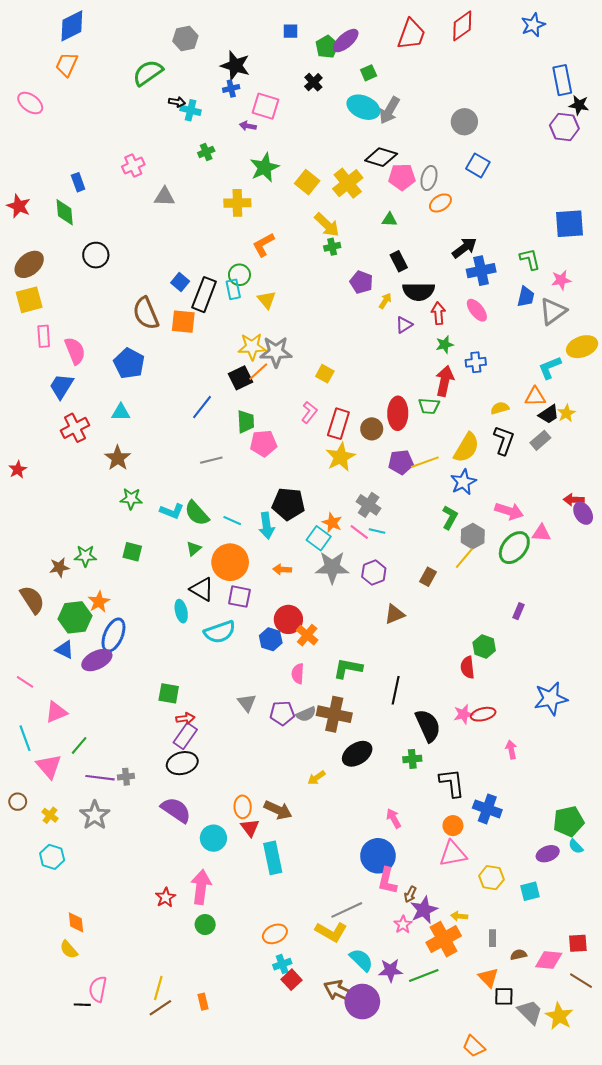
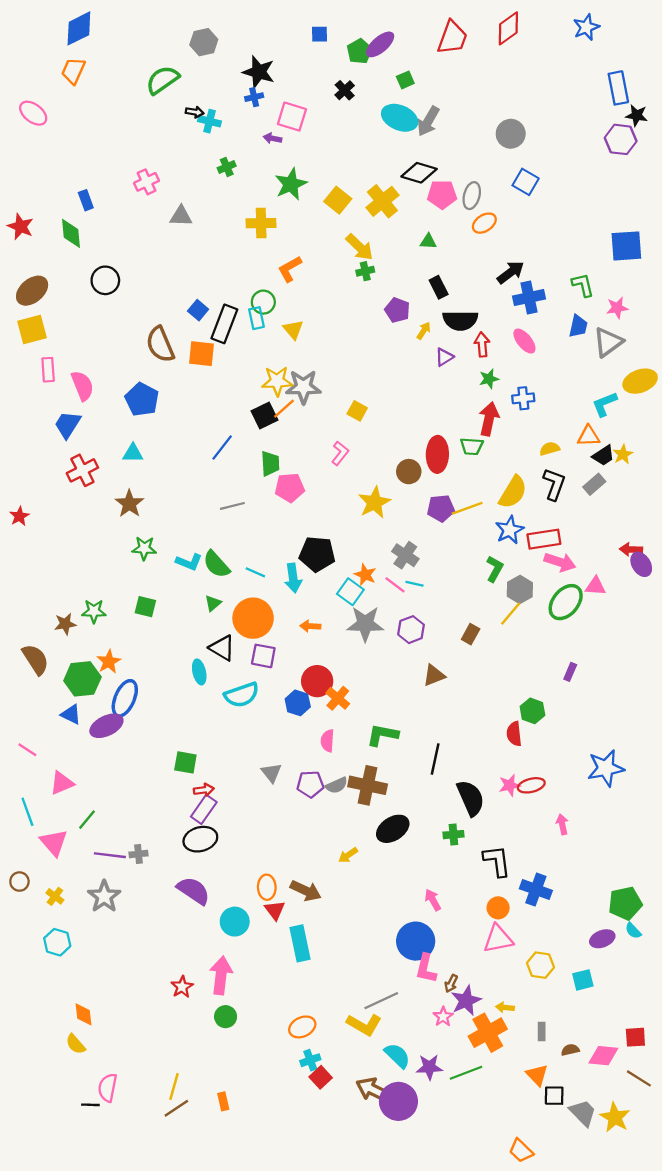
red rectangle: (338, 424) -> (544, 539), moved, turned 64

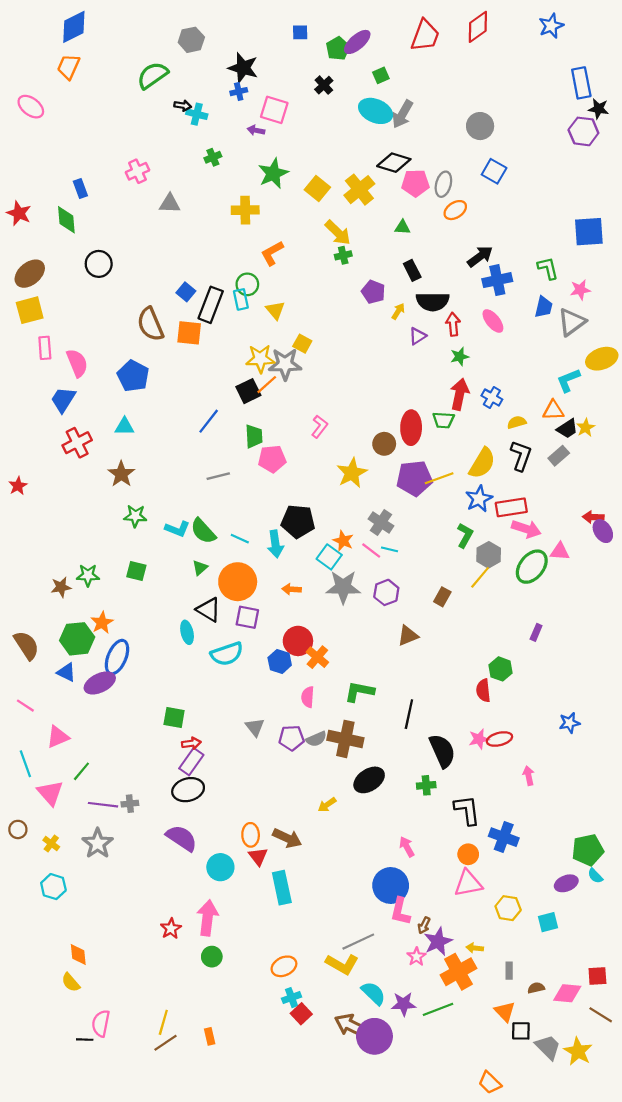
blue cross: (523, 398) -> (492, 397), moved, turned 36
yellow square: (357, 411) -> (302, 344), moved
purple pentagon: (441, 508) -> (414, 478), size x1.4
brown semicircle: (35, 659) -> (26, 645), moved
blue star: (606, 768) -> (569, 723), size x0.6

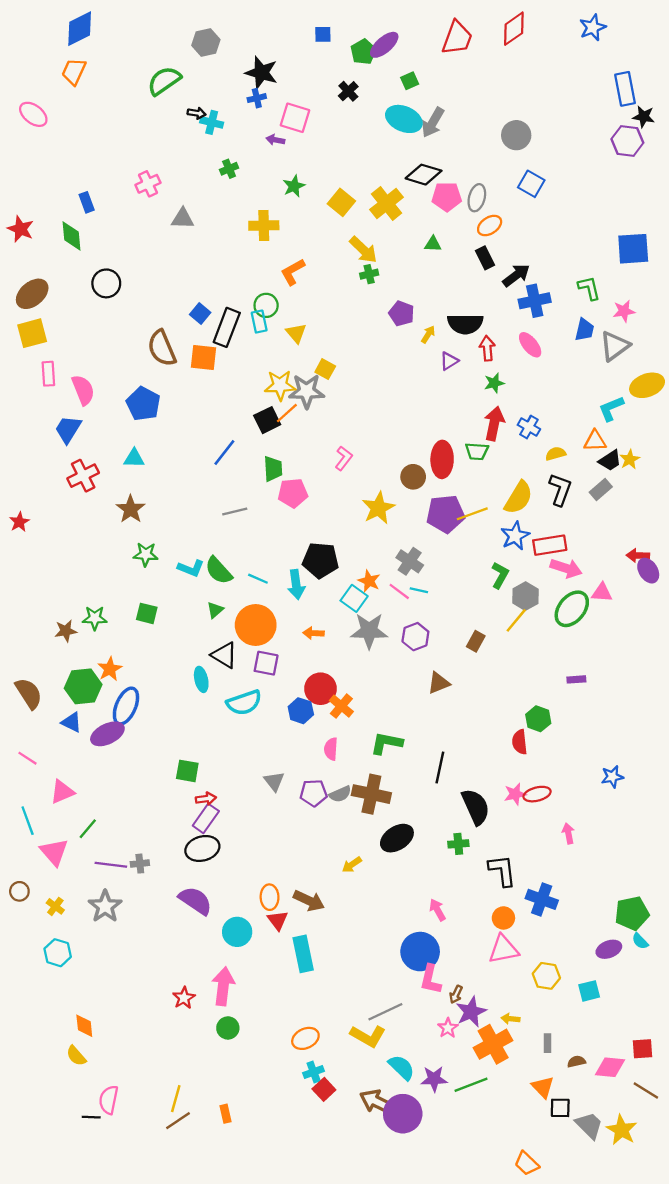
green star: (273, 173) -> (294, 186), size x0.7
black rectangle: (412, 270) -> (485, 258), moved
purple rectangle: (536, 632) -> (576, 679), turned 63

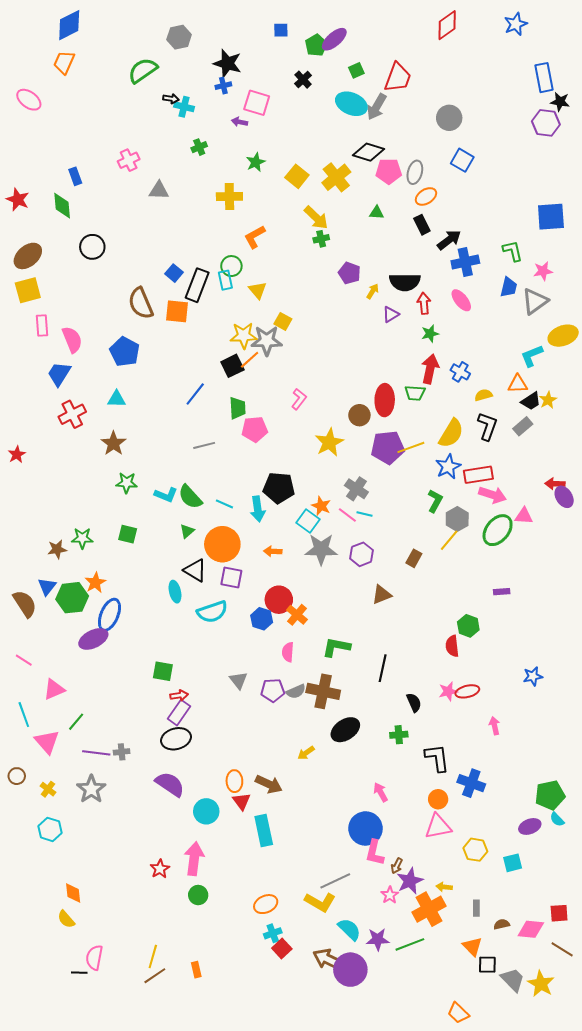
red trapezoid: (457, 38) -> (398, 78), moved
blue triangle: (72, 722) -> (47, 587), moved, turned 42
black semicircle: (476, 807) -> (414, 702), size x0.6

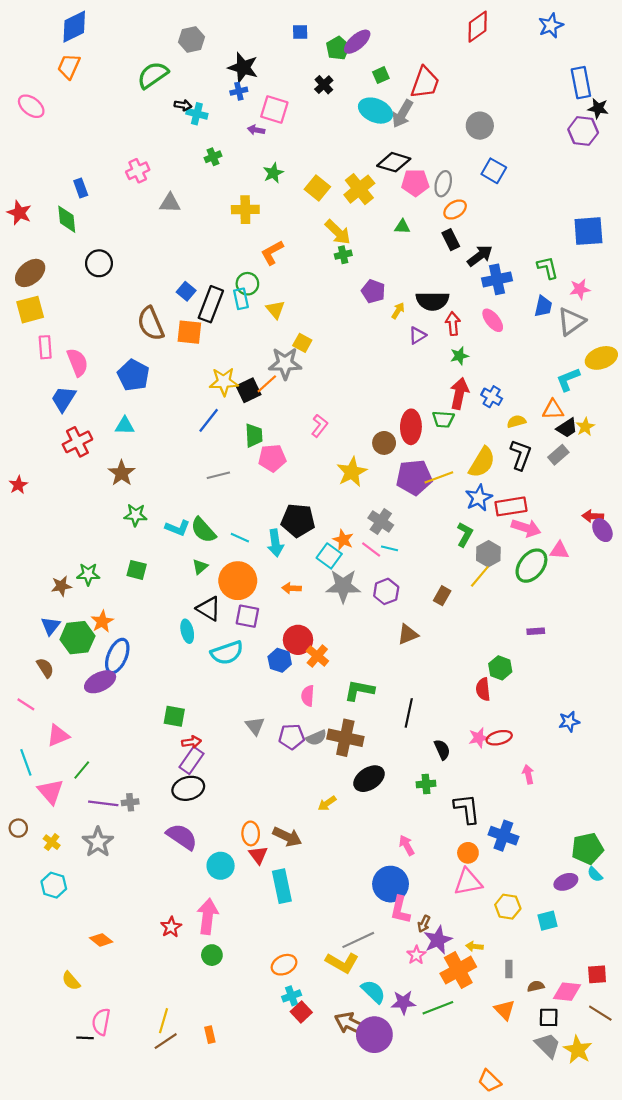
yellow star: (244, 336) -> (224, 382), moved
brown semicircle: (25, 604) -> (45, 668), moved, size x0.7
orange diamond: (73, 893) -> (101, 940), moved, turned -45
black square: (487, 965) -> (549, 1017), moved

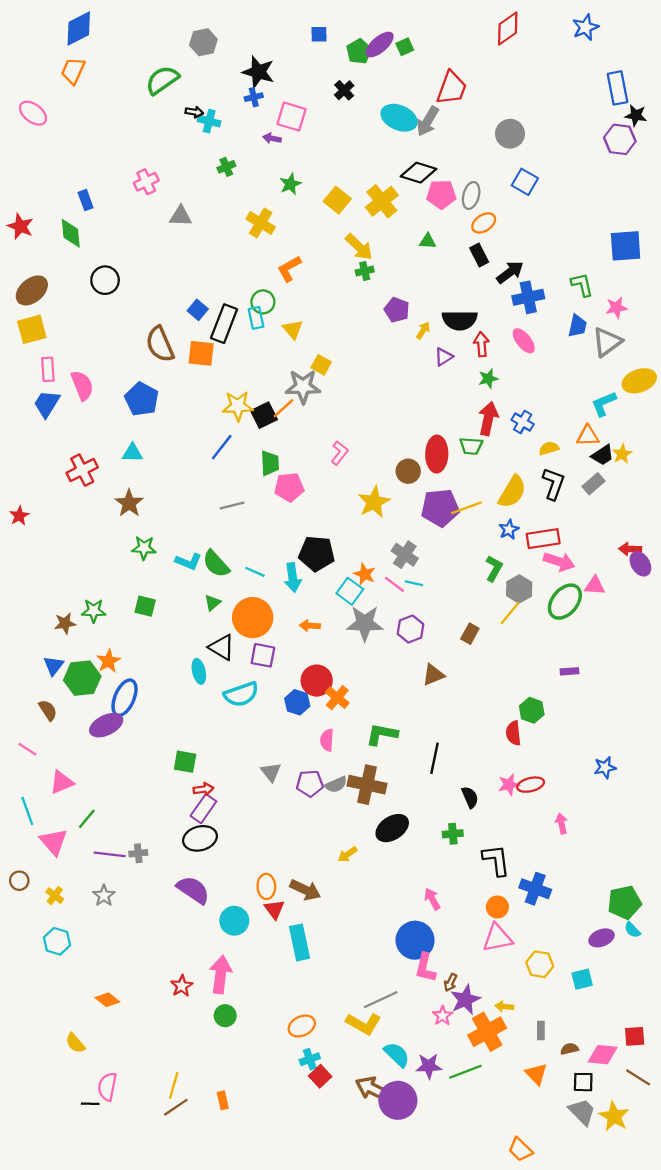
green square: (381, 75) -> (405, 47), moved
yellow cross: (245, 210) -> (261, 223), turned 32
blue trapezoid: (63, 399) -> (47, 404), moved
blue star: (479, 498) -> (509, 530), size x0.7
gray star: (98, 842) -> (104, 896), size x0.7

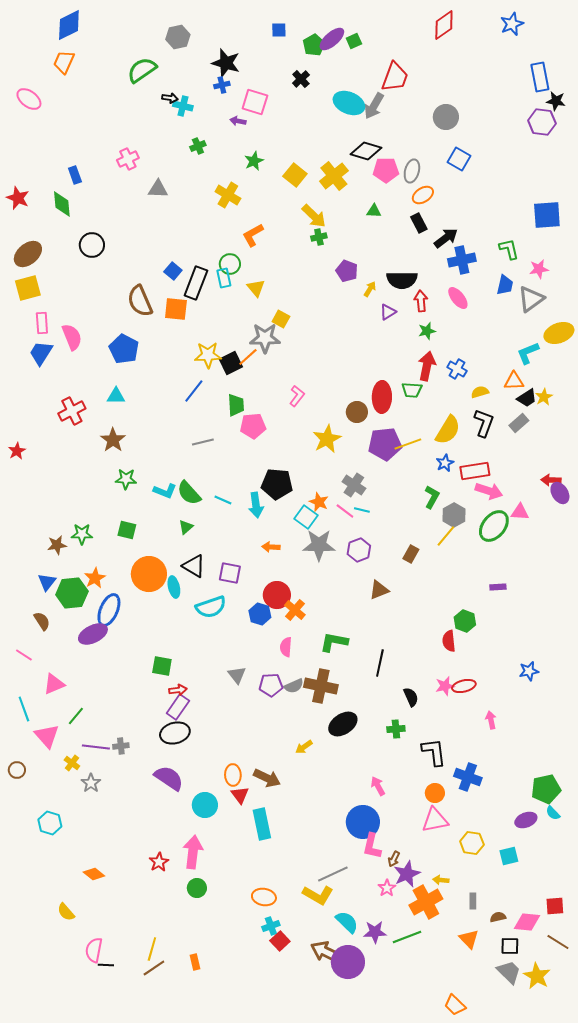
orange circle: (253, 618) -> (149, 574), moved
yellow cross: (55, 896) -> (72, 763), moved
orange ellipse: (302, 1026) -> (264, 897), turned 35
black line: (90, 1104) -> (106, 965), moved

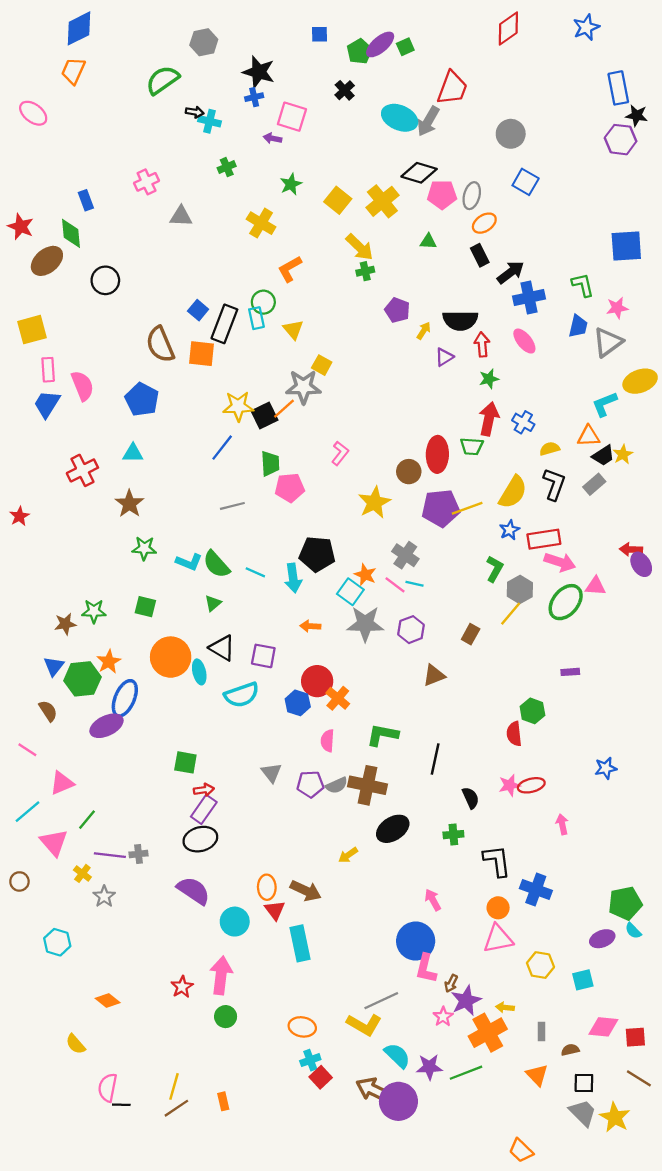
brown ellipse: (28, 254) -> (47, 261), moved
cyan line: (24, 709) -> (27, 812), turned 70
pink diamond: (527, 922) -> (603, 1027), moved

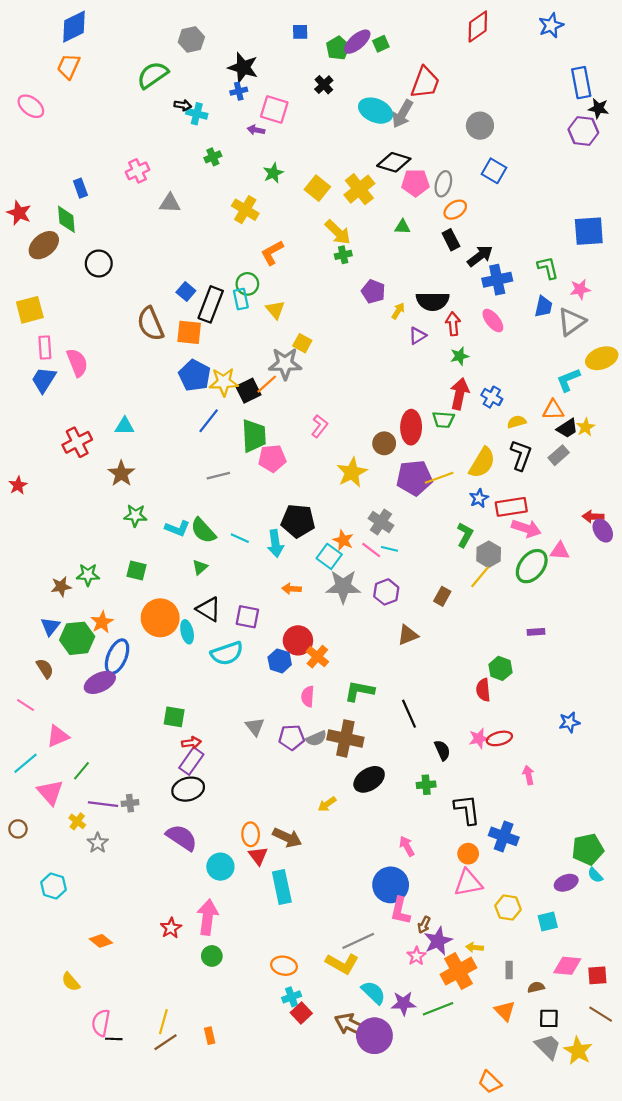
blue pentagon: (142, 399) -> (195, 375), moved
green trapezoid: (270, 464) -> (254, 436), size x1.4
black line: (435, 759) -> (409, 714), turned -36

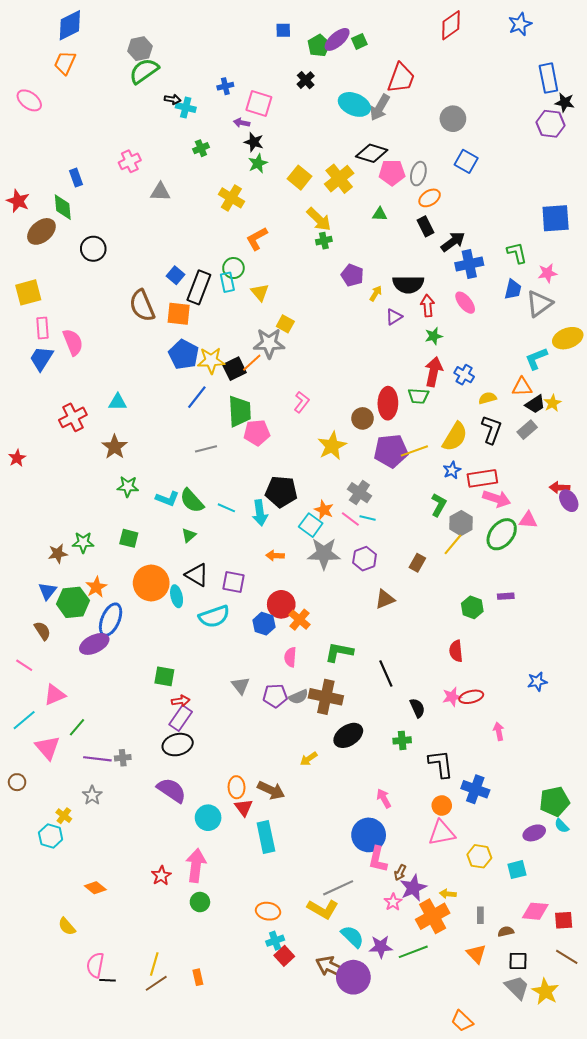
gray hexagon: (191, 39) -> (140, 49), moved
black star: (243, 67) -> (254, 142), moved, size x0.7
green hexagon: (500, 668) -> (472, 607), moved
yellow cross: (77, 821) -> (64, 816), moved

